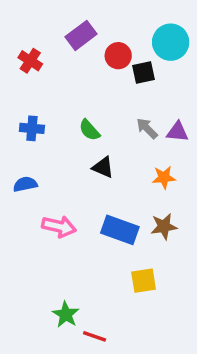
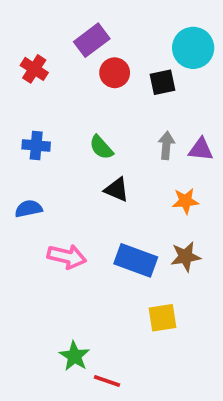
red circle: (118, 56) -> (115, 73), moved
gray arrow: (147, 128) -> (166, 145), turned 50

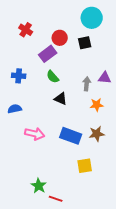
purple rectangle: (92, 40) -> (48, 54), moved
cyan circle: (193, 48) -> (92, 18), moved
red cross: (34, 69) -> (26, 30), moved
gray arrow: (166, 145) -> (87, 84), moved

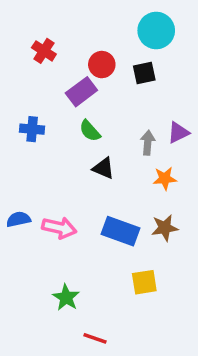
purple triangle: (105, 78) -> (178, 133), turned -32
blue semicircle: (15, 109) -> (18, 219), moved
green star: (39, 186) -> (66, 297), moved

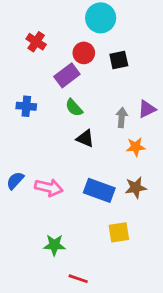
cyan circle: (156, 31) -> (101, 18), moved
blue semicircle: (18, 219) -> (15, 181), turned -36
green star: (66, 297) -> (54, 245), turned -30

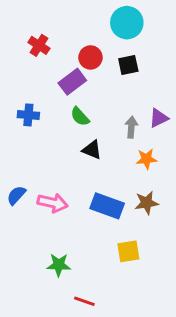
cyan circle: (101, 18) -> (127, 23), moved

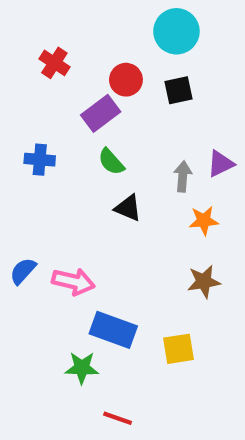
blue rectangle: (107, 206) -> (113, 330), moved

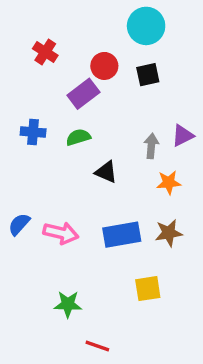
green semicircle: (111, 162) -> (78, 137), moved, turned 115
blue rectangle: (113, 330) -> (122, 235), moved, turned -30

